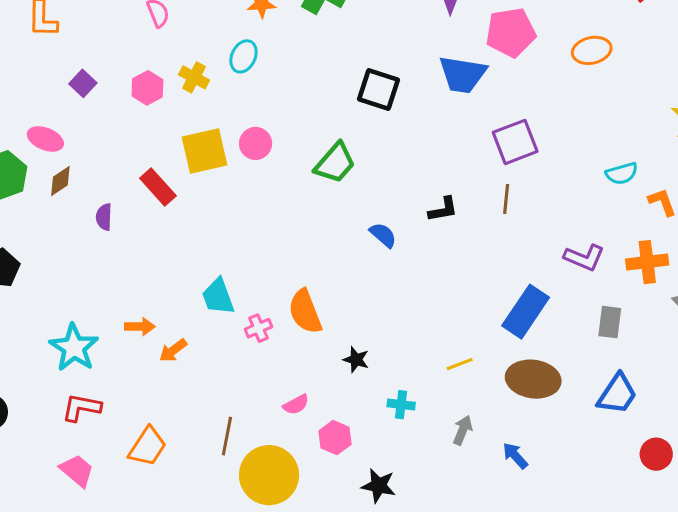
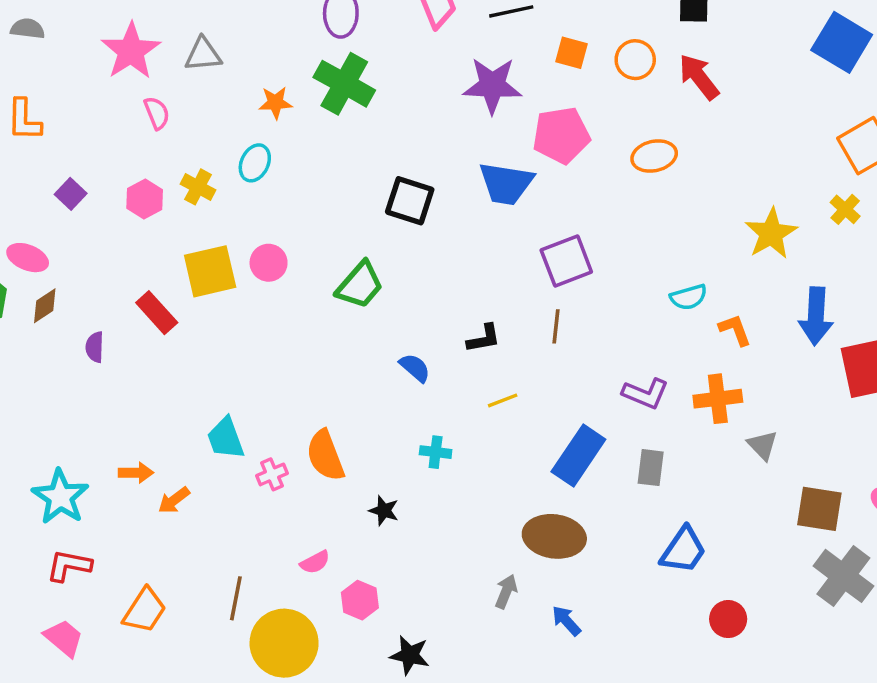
gray rectangle: (610, 322) -> (651, 468), moved
yellow line: (460, 364) -> (503, 400), moved
brown ellipse: (533, 379) -> (554, 536), moved
cyan cross: (401, 405) -> (436, 452), moved

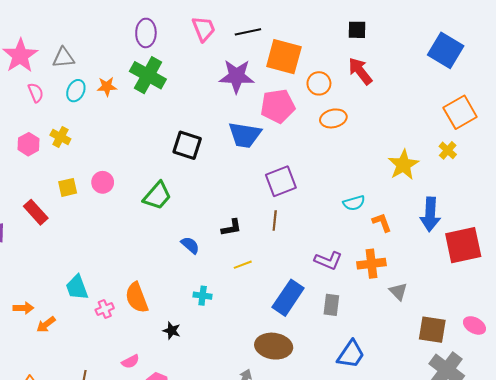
orange square: (571, 53) -> (284, 57), size x1.8
orange circle: (635, 60) -> (319, 83), moved
cyan ellipse: (255, 163) -> (76, 91), moved
yellow square: (210, 271) -> (68, 187), size x0.6

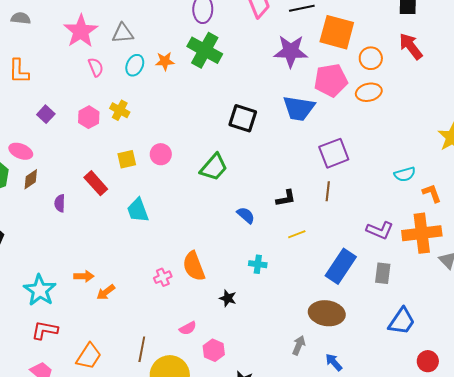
orange ellipse: (333, 118) -> (369, 92), moved
orange cross: (371, 264) -> (422, 233), size x1.4
cyan trapezoid: (77, 287) -> (138, 210), moved

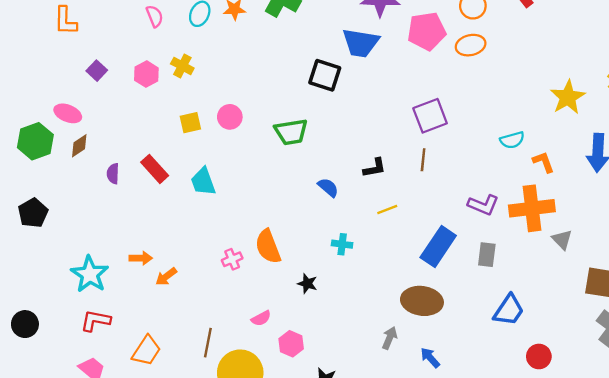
blue trapezoid: (299, 108) -> (361, 43), moved
green trapezoid: (214, 167) -> (291, 132), turned 40
red rectangle: (96, 183) -> (155, 169), moved

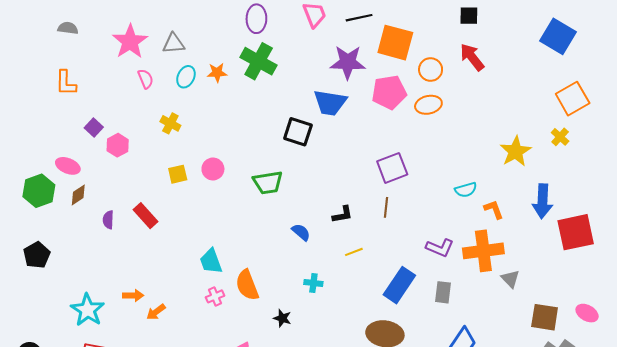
pink hexagon: (146, 74) -> (118, 145), moved
cyan trapezoid: (203, 182) -> (211, 261), moved

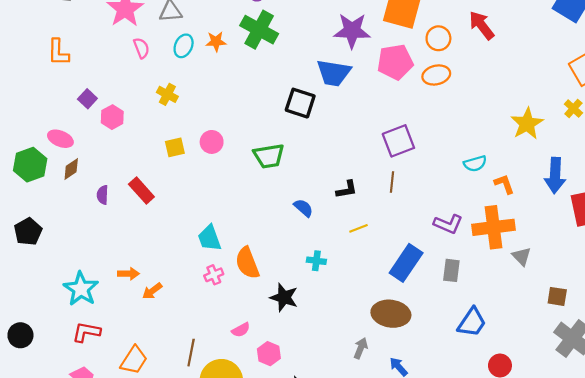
brown square: (545, 317) -> (557, 296), size x0.7
black star: (282, 318) -> (284, 297), size x1.5

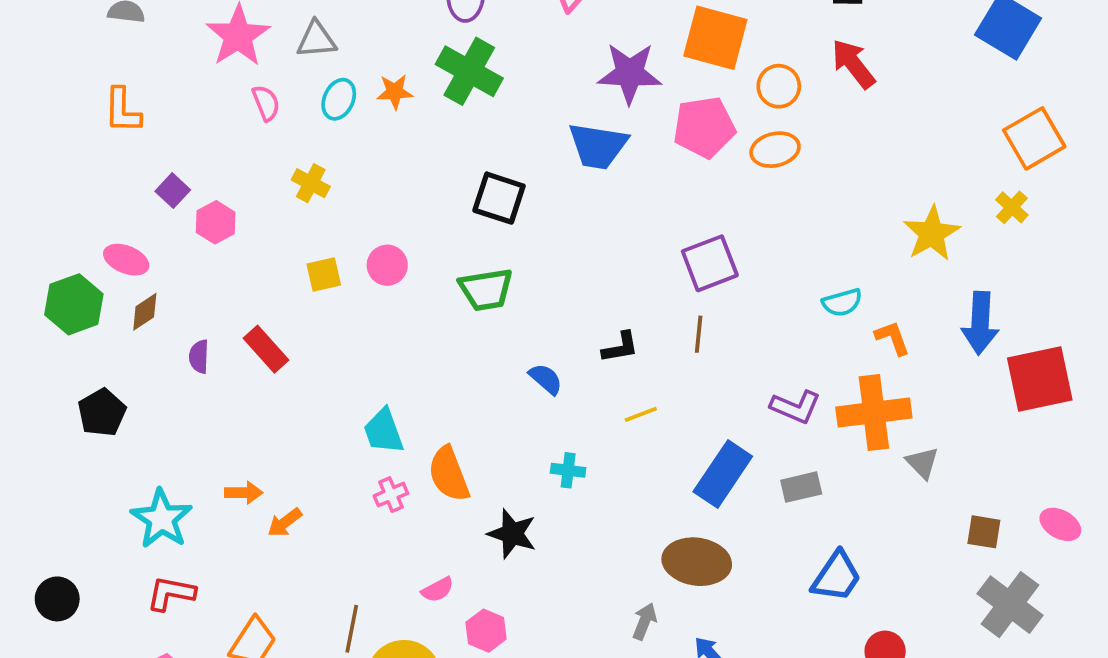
black square: (300, 103) -> (499, 198), moved
black pentagon: (28, 232) -> (102, 412), moved
gray rectangle: (451, 270) -> (801, 487), turned 70

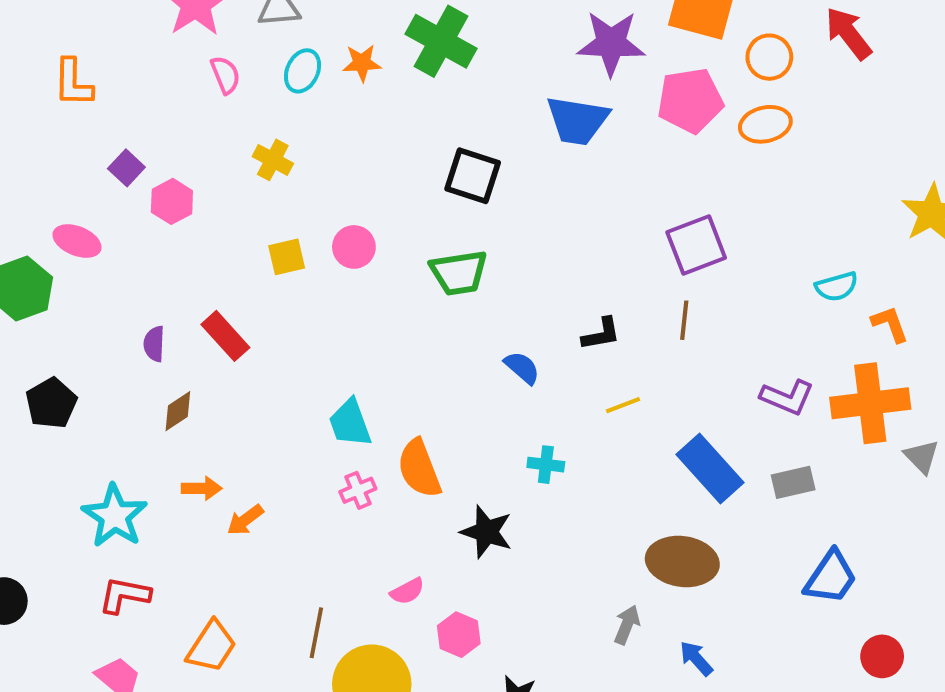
brown diamond: (145, 312) -> (178, 411), moved
blue rectangle: (723, 474) -> (710, 469), turned -76

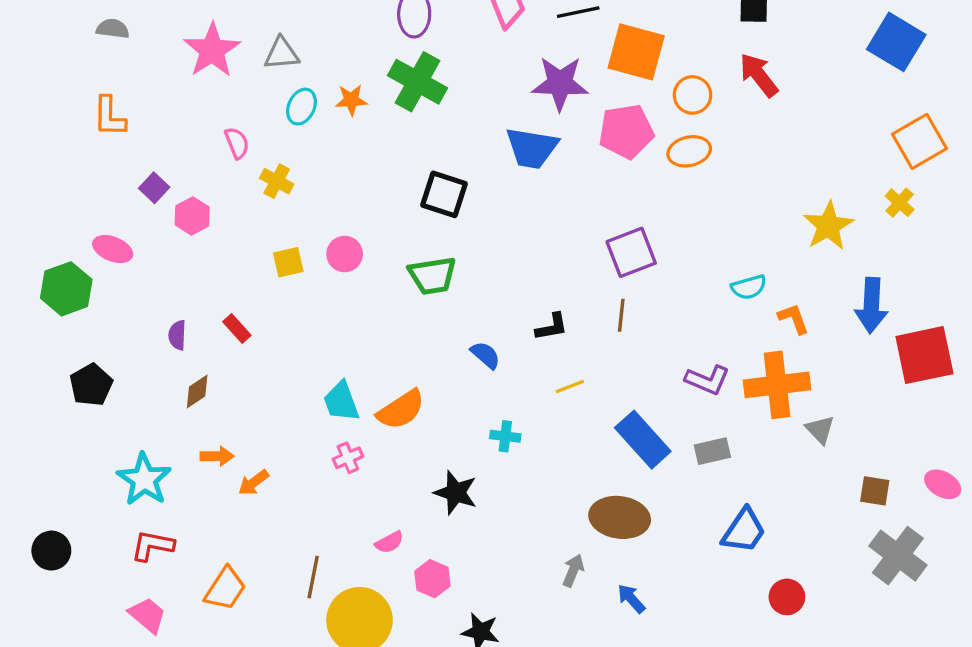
pink semicircle: (225, 75) -> (237, 143), moved
red rectangle: (225, 336) -> (237, 329), size x0.7
orange semicircle: (419, 469) -> (401, 410), moved, turned -102

